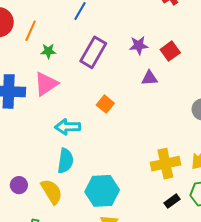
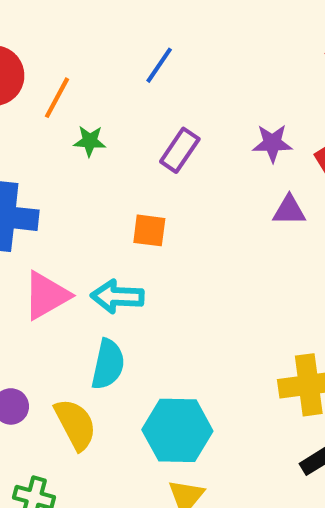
purple rectangle: (93, 52) -> (180, 150), size x0.7
pink triangle: (46, 84) -> (46, 295), moved
orange square: (105, 104) -> (149, 230), moved, turned -36

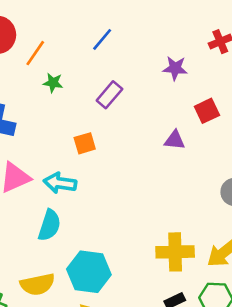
purple star: (272, 143) -> (175, 68), moved
orange square: (149, 230) -> (85, 143), turned -30
yellow semicircle: (75, 424) -> (37, 284), moved, turned 100

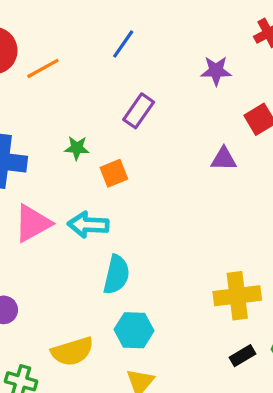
orange line: (35, 53) -> (43, 68), turned 32
green star: (53, 83) -> (77, 148), moved
cyan semicircle: (49, 225) -> (116, 275), moved
cyan hexagon: (89, 272) -> (134, 330), size x0.7

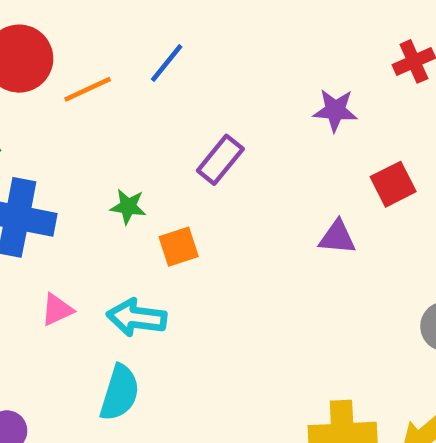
blue line: (123, 44) -> (167, 63), moved
pink triangle: (33, 223) -> (57, 310), size x0.6
cyan semicircle: (116, 275) -> (120, 393), moved

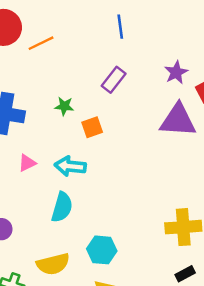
blue line: (167, 63) -> (120, 27), moved, turned -45
purple star: (335, 110) -> (176, 72), moved, turned -30
purple triangle: (337, 237) -> (178, 120), size x1.8

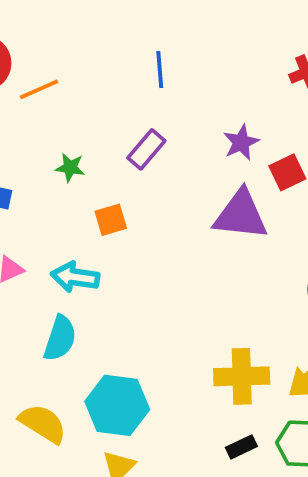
green star: (64, 106) -> (70, 168), moved
cyan hexagon: (102, 250) -> (117, 405), size x1.4
yellow semicircle: (53, 264) -> (43, 424), turned -136

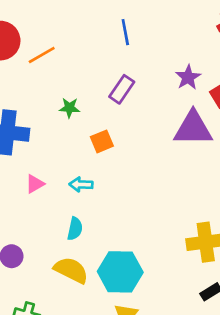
cyan arrow: (75, 277) -> (81, 185), size x0.7
cyan semicircle: (60, 338) -> (75, 229), size x0.7
yellow semicircle: (43, 424) -> (71, 270), moved

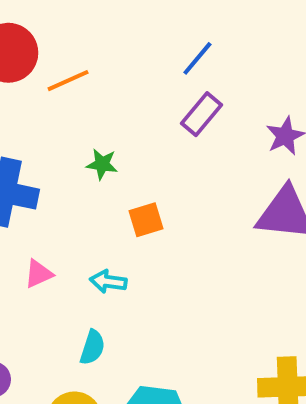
blue line: (125, 32) -> (197, 58), turned 45
purple rectangle: (122, 89) -> (202, 114), moved

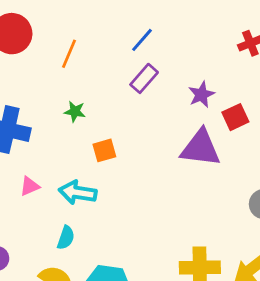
orange line: (68, 81) -> (69, 54), moved, turned -44
cyan arrow: (108, 282) -> (78, 193), size x1.5

